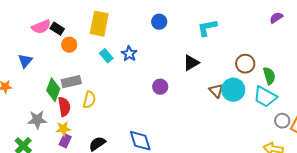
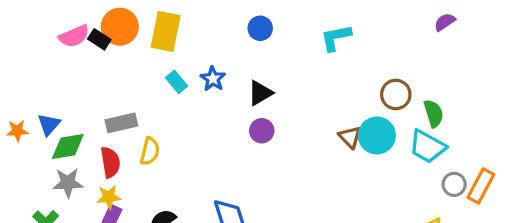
orange circle: (69, 45) -> (120, 27), moved, size x1.5
blue triangle: (25, 61) -> (49, 124), moved
black triangle: (191, 63) -> (260, 93), moved
green diamond: (53, 90) -> (68, 147), moved, turned 60

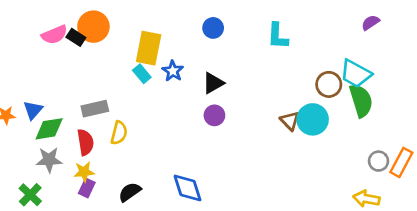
yellow rectangle: (166, 31) -> (149, 48), moved
cyan L-shape: (336, 38) -> (278, 36), turned -76
green semicircle: (434, 113) -> (361, 101), size x1.4
cyan trapezoid: (427, 147) -> (356, 74), moved

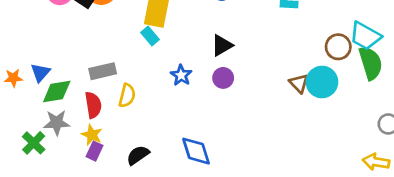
blue star: (173, 71) -> (181, 75), moved
yellow star: (84, 172) -> (92, 135), turned 30
green cross: (30, 195) -> (34, 143), moved

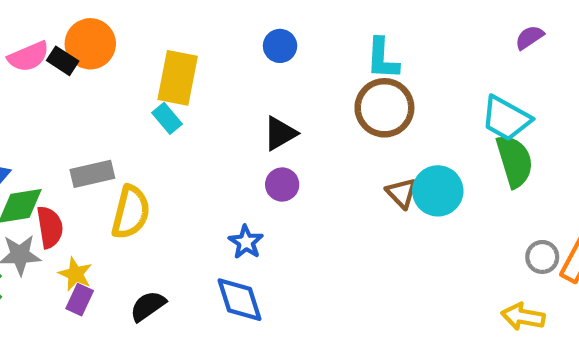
brown circle: (338, 47) -> (384, 108), moved, size x1.4
blue star: (181, 75) -> (246, 242), moved
yellow semicircle: (127, 96) -> (131, 212), size x1.4
red semicircle: (93, 105) -> (50, 227), moved

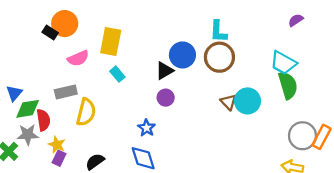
blue circle: (280, 46) -> (182, 55), moved, size x1.5
pink semicircle: (28, 57) -> (78, 58), moved
cyan rectangle: (167, 118) -> (117, 74), moved
gray circle: (542, 257) -> (302, 136), size x1.6

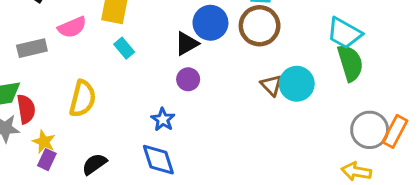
gray rectangle: (66, 92) -> (32, 48), moved

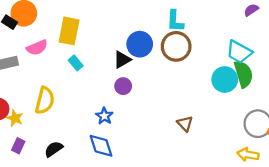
cyan circle: (297, 84) -> (225, 80), moved
brown triangle: (271, 85) -> (185, 124), moved
yellow star: (44, 142) -> (15, 118), moved

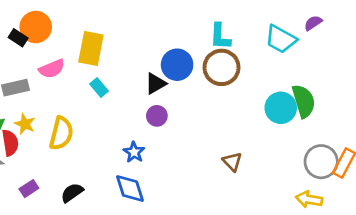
cyan trapezoid: (239, 52) -> (281, 39), moved
yellow star: (15, 118) -> (25, 124), moved
purple rectangle: (18, 146) -> (29, 189), turned 32

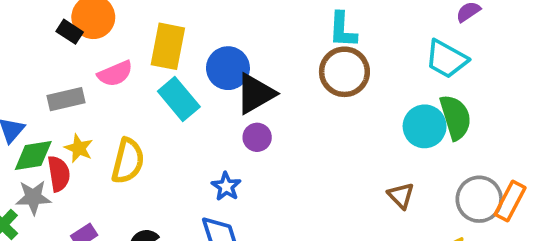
cyan trapezoid: (281, 39) -> (446, 59), moved
blue circle: (177, 65) -> (228, 68), moved
black triangle: (156, 84) -> (255, 94), size x1.4
cyan rectangle: (99, 88) -> (179, 99), size x1.6
brown triangle: (232, 162) -> (401, 196), moved

